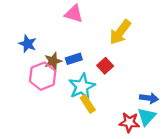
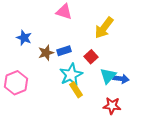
pink hexagon: (43, 76) -> (16, 83), moved
blue arrow: (149, 98) -> (121, 79), moved
cyan triangle: (147, 117) -> (108, 76), moved

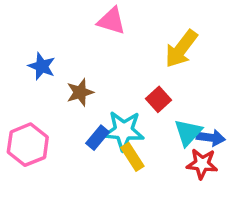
blue rectangle: (64, 51) -> (97, 138), moved, turned -32
cyan star: (71, 75) -> (124, 131), turned 30
red star: (112, 106) -> (202, 164), moved

